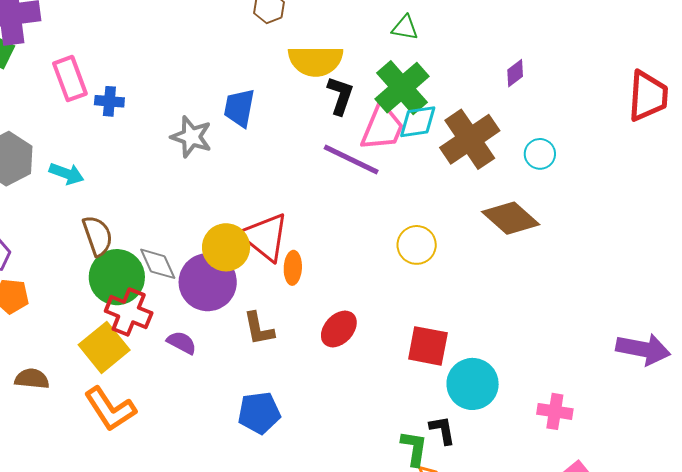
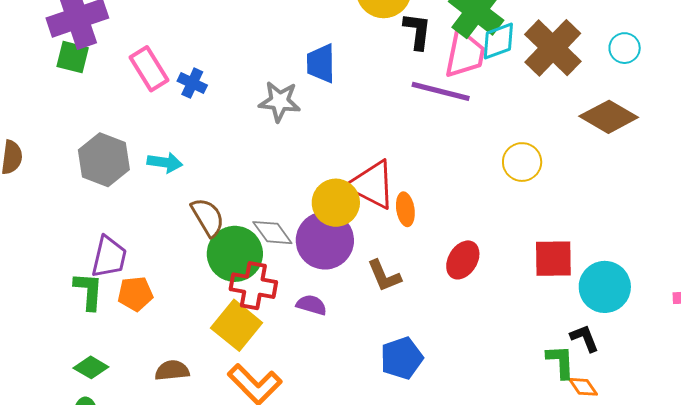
blue cross: (109, 101) -> (192, 83), turned 32

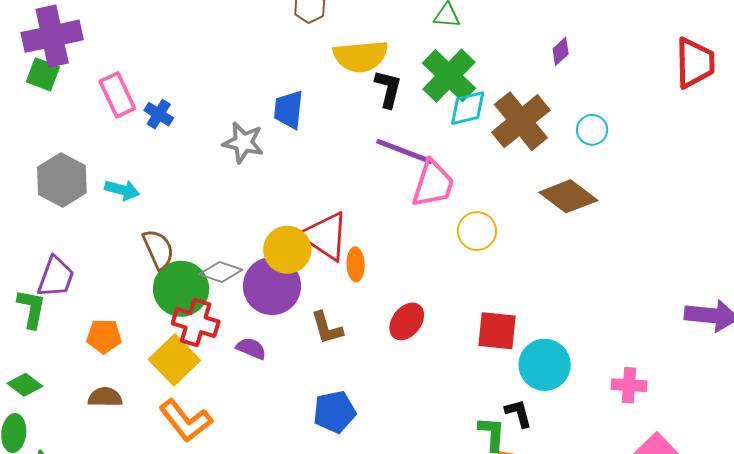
pink trapezoid: (465, 54) -> (433, 184), moved
gray diamond: (272, 233) -> (221, 272), turned -42
orange pentagon: (135, 294) -> (104, 336), moved

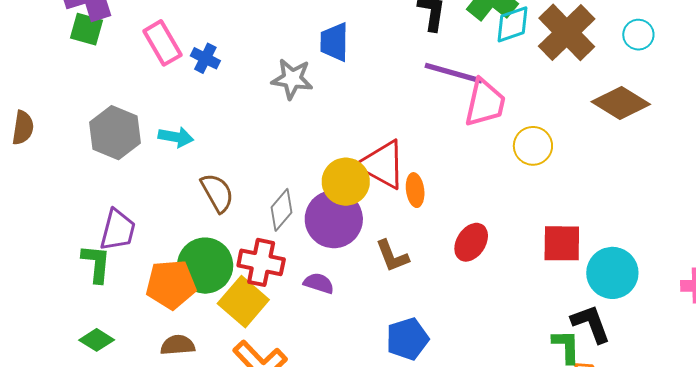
gray diamond: (221, 272) -> (281, 210), turned -63
green circle: (181, 289) -> (205, 266), moved
orange pentagon: (104, 336) -> (171, 284), size x1.4
black L-shape: (518, 413) -> (591, 324), size x1.4

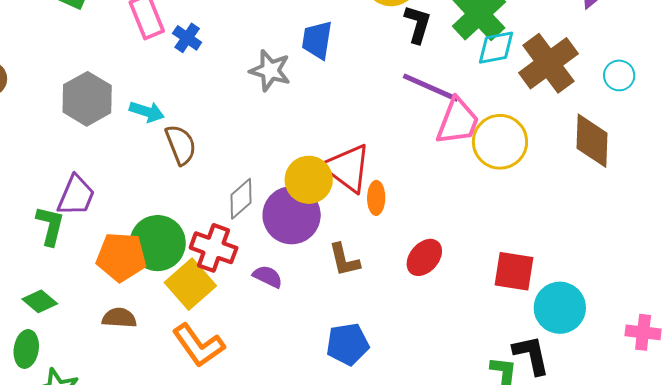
brown diamond: (621, 103) -> (592, 141), turned 52
yellow circle: (533, 146) -> (500, 142), moved, size x1.4
brown semicircle: (217, 193) -> (181, 145), moved

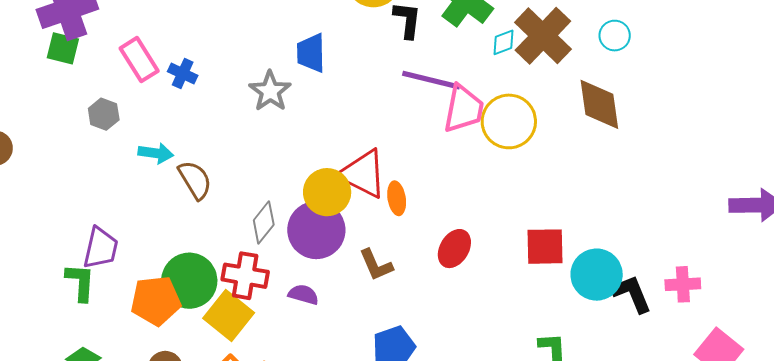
cyan diamond: (496, 48) -> (504, 42), moved, size x0.7
gray star: (270, 71) -> (270, 91), turned 30
gray hexagon: (87, 99) -> (104, 114), moved, size x0.6
black L-shape: (531, 355) -> (632, 294), moved

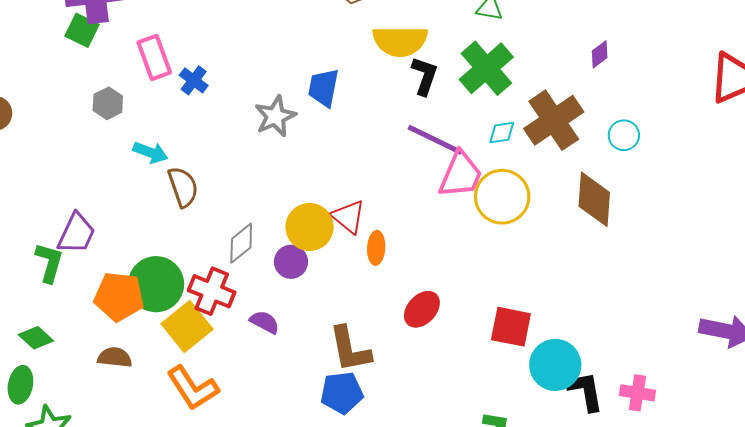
cyan diamond: (504, 42) -> (502, 133), moved
red triangle: (363, 174) -> (348, 217), size x0.7
purple circle: (316, 230) -> (291, 262), size x0.6
brown L-shape: (376, 265) -> (350, 349), moved, size x1.4

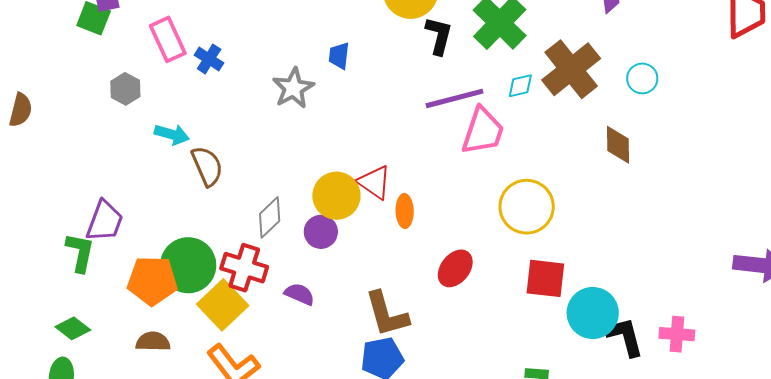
blue trapezoid: (324, 88) -> (339, 56), size x0.7
purple line: (435, 140) -> (454, 98), turned -36
yellow circle: (502, 197) -> (527, 207), moved
brown diamond: (594, 199) -> (618, 145), size x0.7

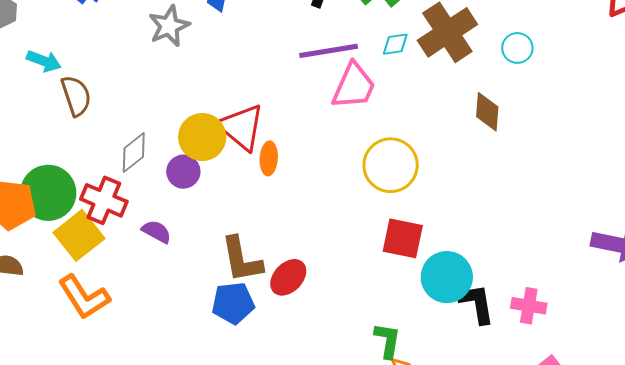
red triangle: (374, 182) -> (241, 127), size x1.4
red ellipse: (455, 268) -> (288, 277), moved

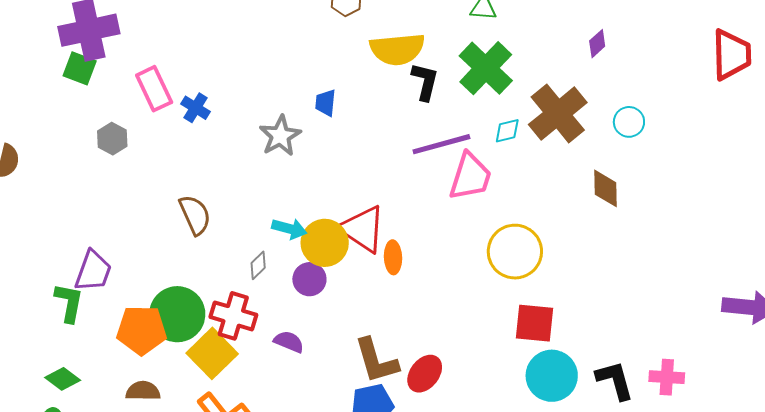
cyan arrow: (44, 61) -> (289, 229), moved
gray diamond: (134, 153) -> (258, 265), size x0.7
cyan circle: (447, 277) -> (552, 376), moved

